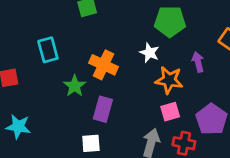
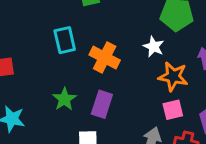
cyan rectangle: (48, 50) -> (65, 40), moved
green star: (75, 86) -> (64, 99), moved

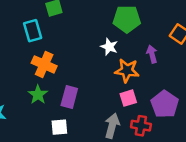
cyan rectangle: (65, 40) -> (33, 31), moved
orange cross: (105, 57) -> (44, 64), moved

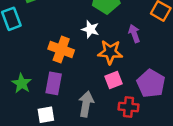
orange cross: (44, 64) -> (61, 50), moved
gray arrow: (112, 126) -> (86, 104), moved

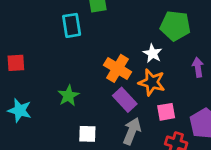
orange star: (110, 52) -> (152, 82), moved
purple rectangle: (54, 83) -> (125, 100), moved, turned -65

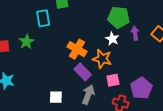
white star: (153, 53) -> (112, 39), moved
purple arrow: (198, 67) -> (135, 33), moved
green star: (68, 96) -> (27, 42), moved

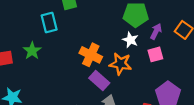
purple arrow: (135, 33) -> (156, 31), turned 40
pink square: (113, 80) -> (155, 54), moved

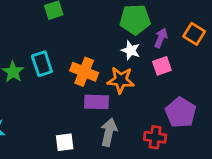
cyan rectangle: (49, 22) -> (42, 64), moved
purple rectangle: (99, 80) -> (96, 102), turned -36

